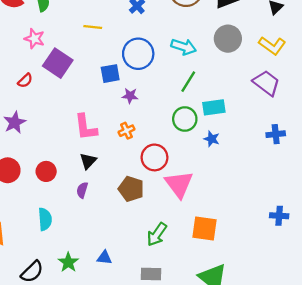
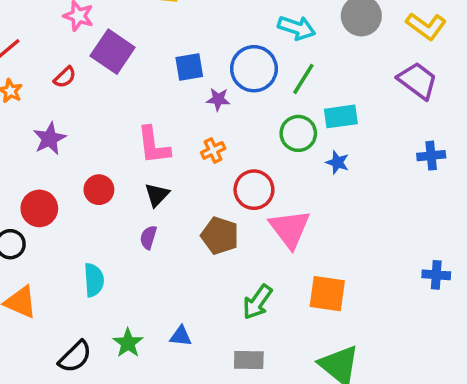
blue circle: (138, 54) -> (254, 69), moved
red circle: (46, 171) -> (99, 190), moved

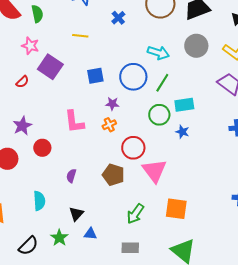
purple star: (218, 99) -> (112, 104), moved
purple star: (50, 139) -> (22, 126), moved
black triangle: (157, 195) -> (76, 214), moved

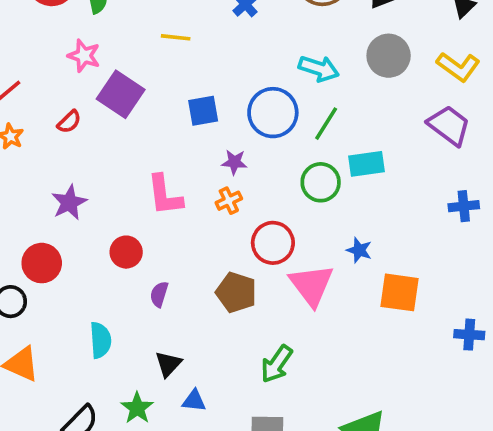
blue star: (182, 132) -> (359, 250), moved
red circle: (42, 148) -> (126, 252), moved
orange square: (176, 209) -> (400, 292), moved

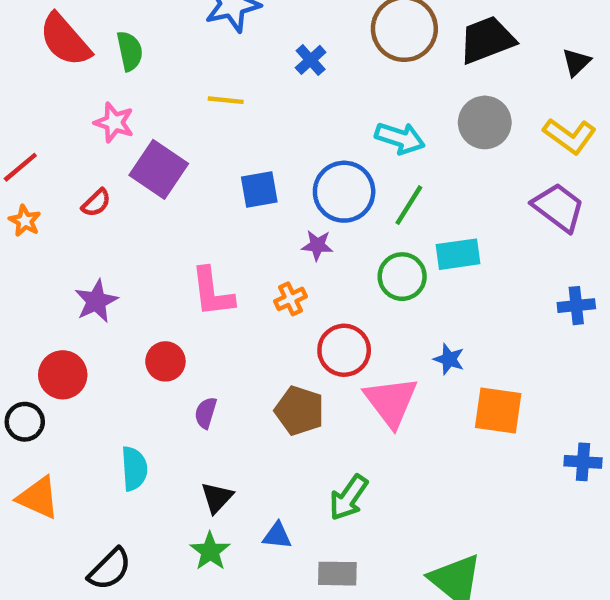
purple star: (234, 162) -> (317, 245), moved
blue triangle: (194, 401) -> (277, 536), moved
green star: (137, 408) -> (210, 551), moved

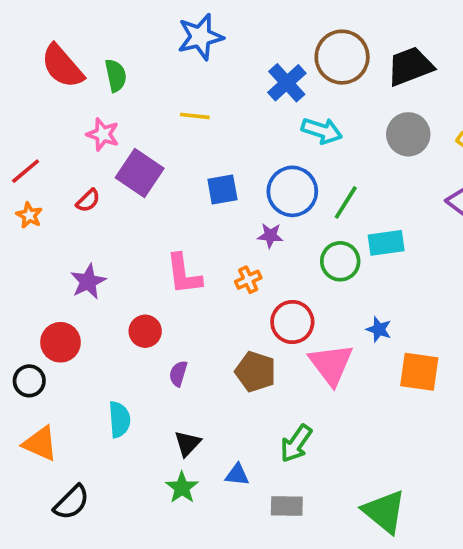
blue cross: (311, 60) -> (287, 83), moved, size x1.5
cyan arrow: (400, 138) -> (322, 131), moved
black semicircle: (110, 569) -> (72, 502), moved

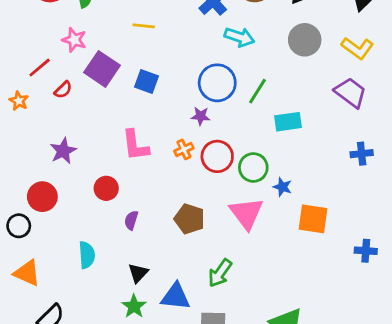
red line: (26, 171) -> (40, 68), moved
blue square: (222, 190) -> (146, 81), moved, turned 30
green circle: (340, 261) -> (253, 168), moved
red circle: (292, 322) -> (217, 156), moved
blue triangle: (237, 475) -> (176, 297), size x1.6

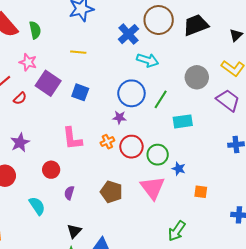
gray circle: (305, 40) -> (197, 77), moved
orange square: (313, 219) -> (201, 192), size x0.6
cyan semicircle: (87, 255) -> (37, 206), moved, turned -30
green arrow: (220, 273) -> (177, 231), moved

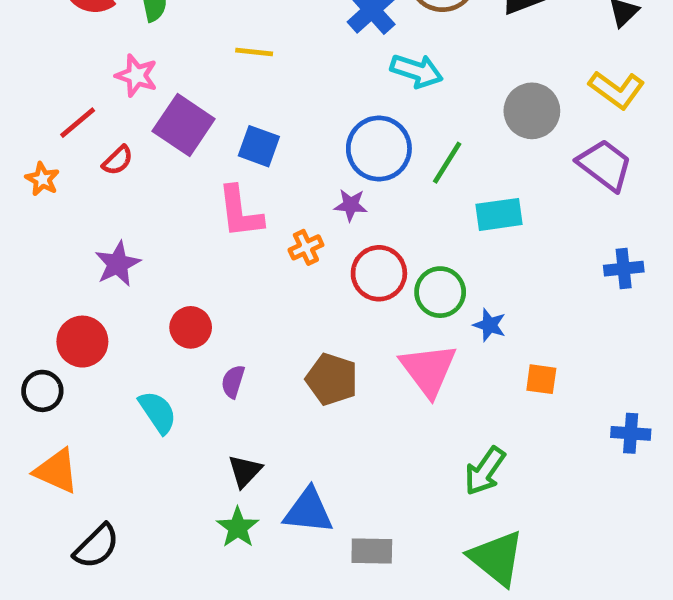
pink L-shape: (72, 139) -> (240, 212), moved
orange cross: (107, 142) -> (306, 247), moved

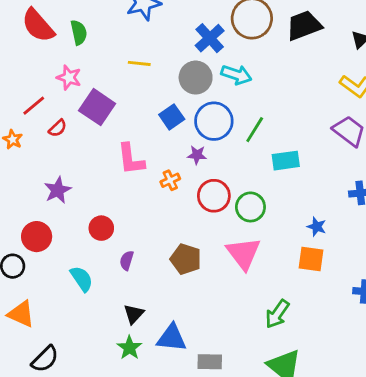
gray circle: (532, 111) -> (196, 78), moved
blue square: (259, 146) -> (172, 117), moved, turned 35
blue star: (490, 325) -> (317, 227), moved
orange square: (541, 379) -> (311, 259), size x1.4

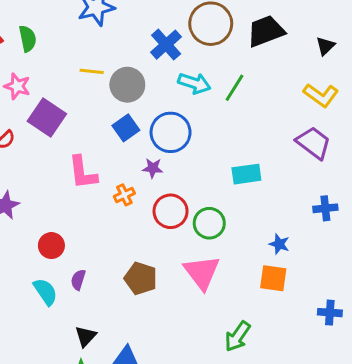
gray circle: (196, 78) -> (127, 85), moved
green line: (255, 130) -> (235, 88), moved
cyan semicircle: (82, 279) -> (45, 292), moved

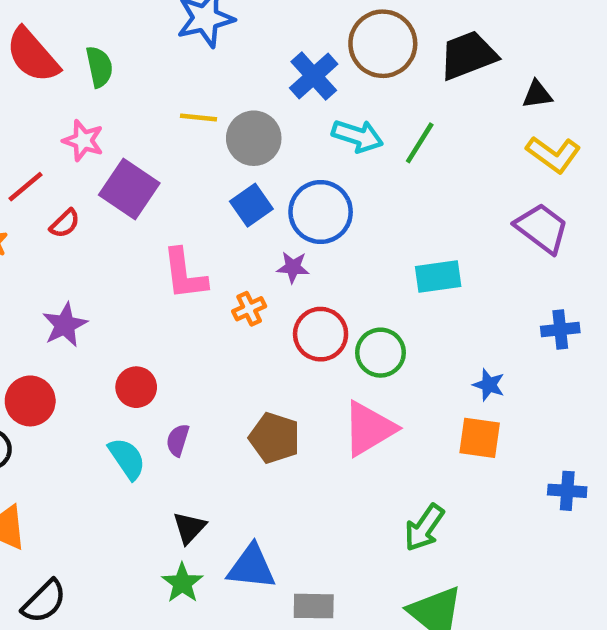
black triangle: (325, 46) -> (537, 94), moved, turned 36
pink triangle: (202, 272) -> (369, 429), turned 36

